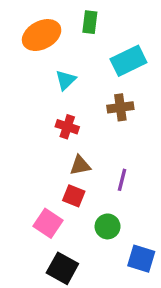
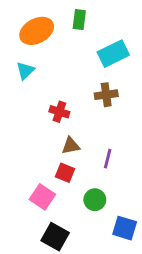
cyan triangle: (66, 80) -> (25, 71), moved

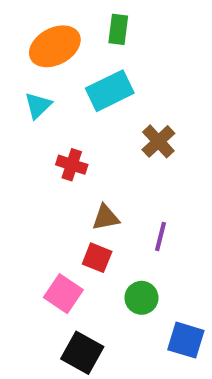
cyan rectangle: (113, 54) -> (110, 91), moved
brown cross: (106, 95) -> (158, 141), turned -35
red cross: (59, 112) -> (72, 165), moved

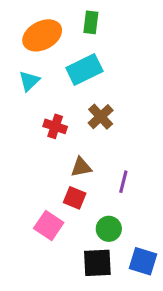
brown cross: (158, 141) -> (101, 117), moved
black square: (82, 353) -> (97, 263), moved, turned -32

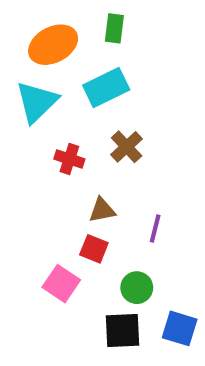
cyan triangle: (29, 81) -> (37, 102), size x1.6

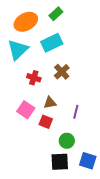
green rectangle: (114, 28) -> (56, 14), turned 40
pink square: (61, 284) -> (26, 110), moved

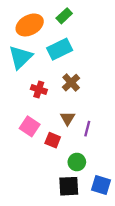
brown triangle: (50, 103) -> (68, 118), moved, turned -48

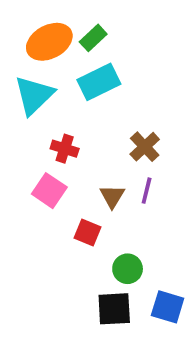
green rectangle: (64, 16) -> (93, 38), moved
brown cross: (71, 83) -> (145, 147), moved
pink square: (30, 126) -> (49, 191), moved
purple line: (87, 129) -> (147, 191), moved

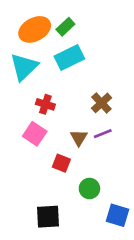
purple line: (147, 191) -> (103, 134), turned 54
black square: (114, 309) -> (48, 217), moved

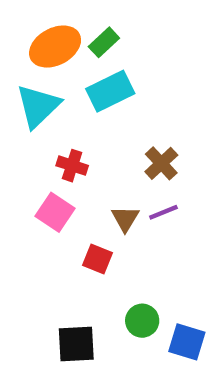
green circle: (89, 189) -> (142, 321), moved

